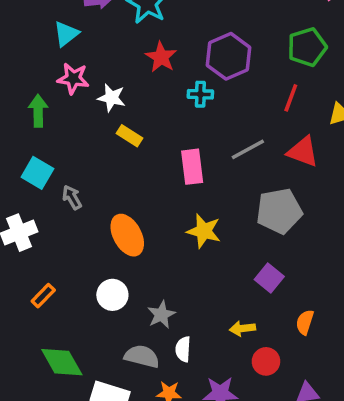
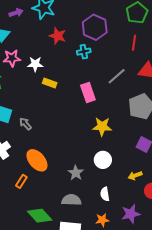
orange ellipse: (127, 235) -> (37, 160), moved
white circle: (112, 295) -> (103, 160), moved
gray star: (161, 315) -> (76, 173), moved
gray semicircle: (142, 356) -> (71, 200), moved

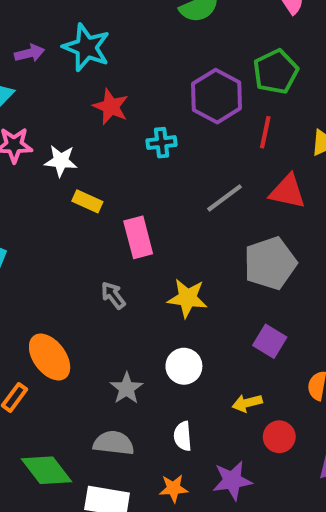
purple hexagon: (95, 27) -> (216, 96), moved
pink rectangle: (88, 92) -> (138, 237), moved
gray arrow: (25, 124) -> (113, 295), moved

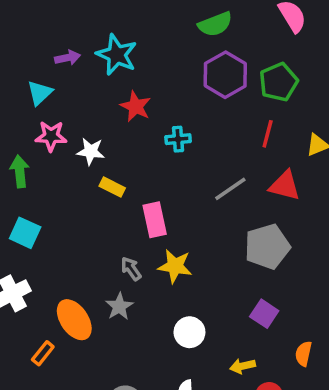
purple hexagon: (216, 96) -> (225, 75), moved
yellow star: (187, 298) -> (175, 266), moved
gray star: (127, 388) -> (119, 306), moved

